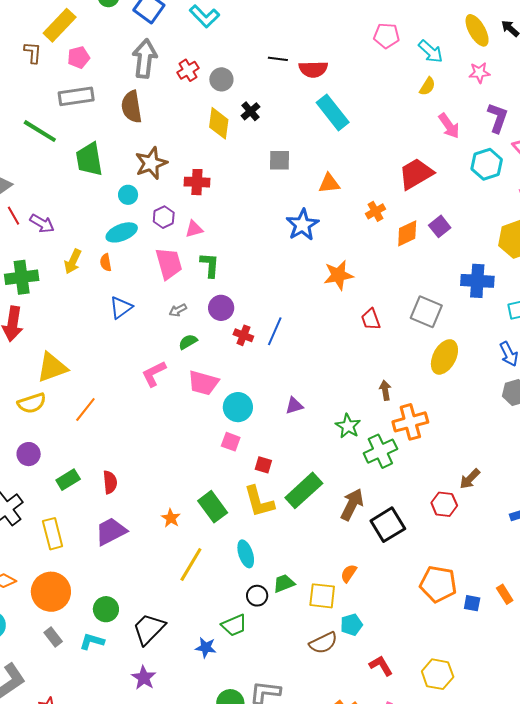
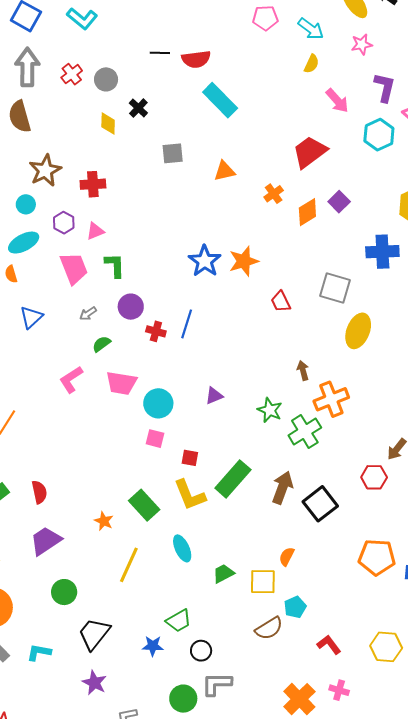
yellow diamond: (219, 123) -> (108, 123), size x0.7
blue star: (302, 225) -> (205, 261), moved
black circle: (257, 596) -> (201, 651), moved
green circle: (106, 609) -> (64, 592), moved

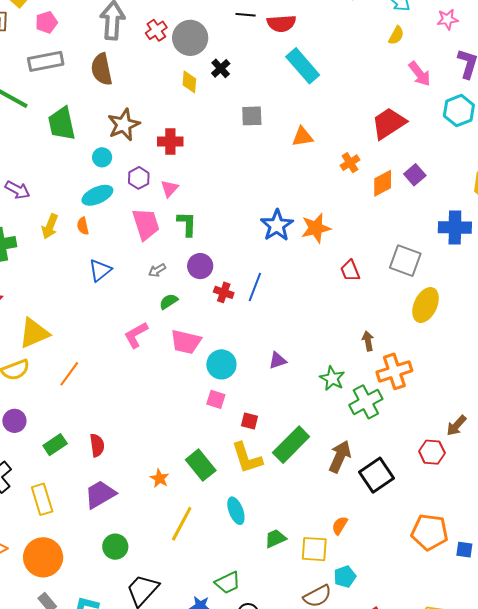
gray circle: (106, 79) -> (190, 38), size x1.5
pink triangle: (95, 231) -> (170, 188), turned -30

